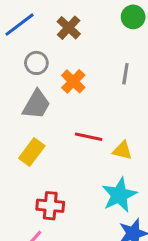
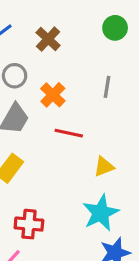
red line: (89, 137) -> (69, 133), moved
yellow triangle: (122, 150) -> (104, 167), turned -35

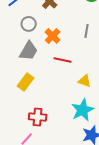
yellow triangle: (104, 167) -> (85, 81), turned 40

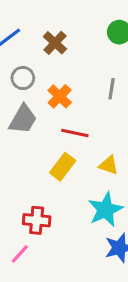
yellow rectangle: (26, 82) -> (63, 167), moved

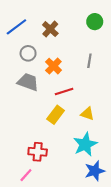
gray trapezoid: (23, 119) -> (28, 82), turned -100
red line: (75, 133) -> (64, 91), turned -30

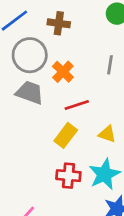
brown cross: (50, 29) -> (59, 23), turned -35
gray circle: (28, 53) -> (30, 55), size x1.6
red cross: (38, 152) -> (68, 176), moved

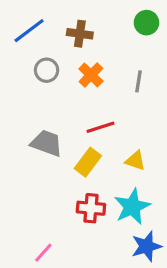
gray circle: (30, 55) -> (47, 70), size x0.6
orange cross: (63, 72) -> (91, 75), moved
gray trapezoid: (30, 93) -> (47, 143), moved

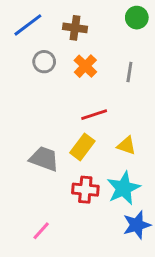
gray trapezoid: (47, 143) -> (44, 159), moved

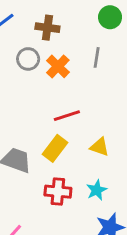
gray circle: (44, 62) -> (28, 59), moved
gray line: (129, 72) -> (97, 57), moved
cyan star: (124, 188) -> (97, 190), size x0.6

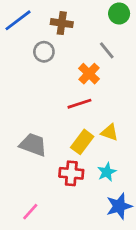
gray line: (97, 57) -> (107, 50), turned -48
orange cross: (58, 66) -> (89, 74), moved
yellow rectangle: (55, 148) -> (82, 142), moved

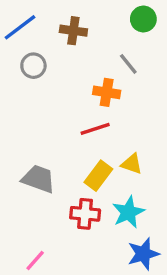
gray circle: (44, 52) -> (33, 66), moved
orange cross: (89, 74) -> (107, 92), turned -35
cyan star: (107, 172) -> (128, 212), size x1.4

